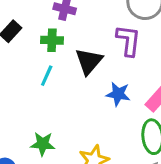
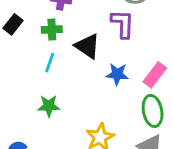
black triangle: (89, 61) -> (88, 46), turned -32
green star: (43, 144) -> (49, 106), moved

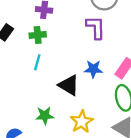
black triangle: (88, 46) -> (69, 85), moved
green star: (49, 106) -> (45, 116), moved

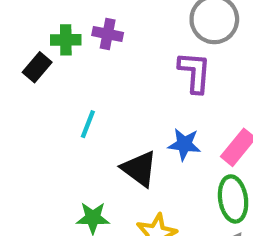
green cross: (38, 35) -> (66, 40), moved

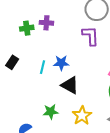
black rectangle: (37, 67) -> (12, 62), moved
blue star: (184, 144) -> (61, 63), moved

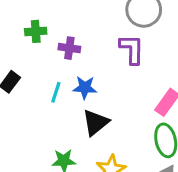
purple cross: (46, 23) -> (69, 48), moved
black triangle: (70, 85) -> (96, 122), turned 48

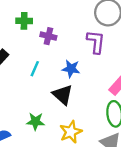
blue star: (85, 88) -> (71, 69), moved
black triangle: (96, 122) -> (63, 95), turned -45

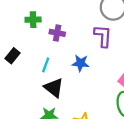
black triangle: (63, 95) -> (54, 88), moved

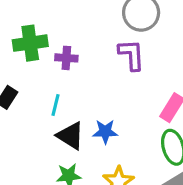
green cross: (33, 20) -> (30, 43), size x1.5
blue star: (81, 63) -> (105, 132), moved

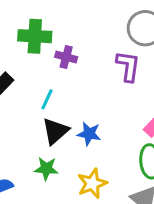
black triangle: (70, 136) -> (55, 131), turned 36

